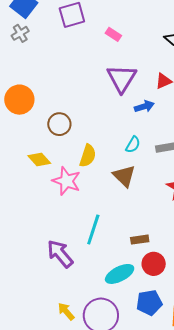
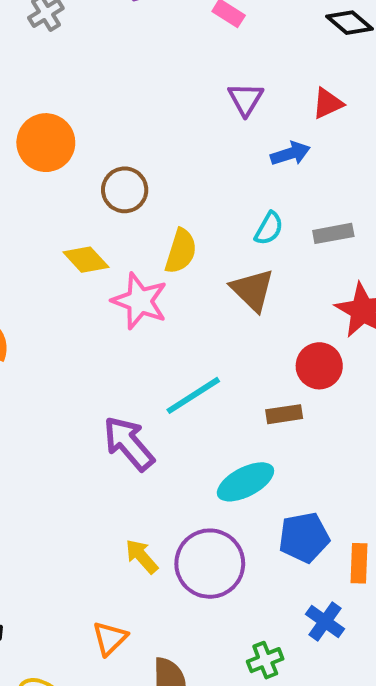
purple triangle: (122, 78) -> (246, 99), size x0.6
cyan line: (93, 229) -> (193, 395), turned 40
red circle: (154, 264) -> (319, 366), moved

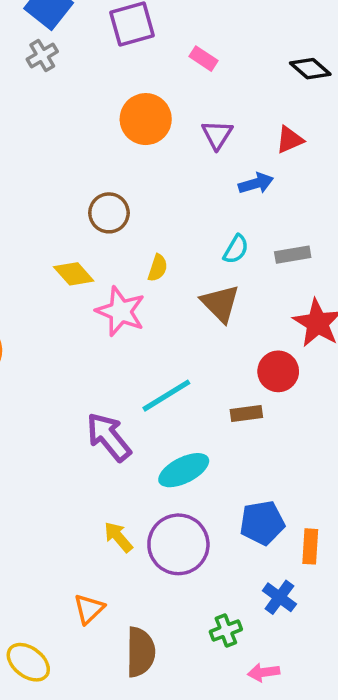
orange circle: (46, 143) -> (146, 119), moved
yellow semicircle: (181, 251) -> (158, 268), size x0.7
cyan ellipse: (245, 482) -> (184, 470), moved

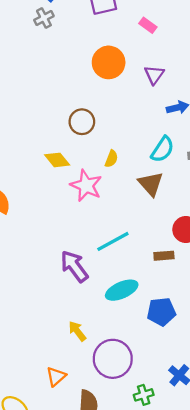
cyan semicircle: (236, 249) -> (163, 149), size x1.4
blue pentagon: (262, 523) -> (161, 312), moved
purple circle: (178, 544) -> (113, 359), moved

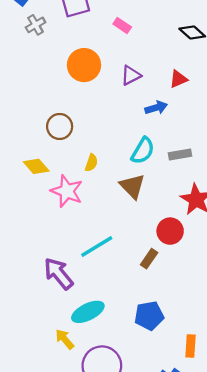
gray cross: (44, 18) -> (36, 25), moved
purple triangle: (154, 75) -> (131, 75), turned 30
brown rectangle: (164, 256) -> (149, 259), turned -48
cyan ellipse: (122, 290) -> (88, 312), moved

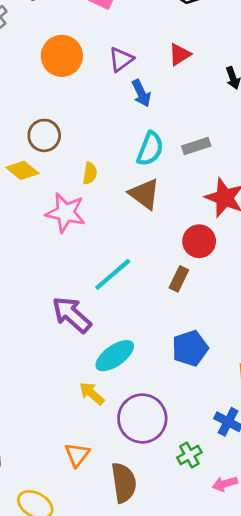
blue arrow: (156, 108) -> (141, 93), moved, turned 90
yellow diamond: (36, 166) -> (22, 170), moved

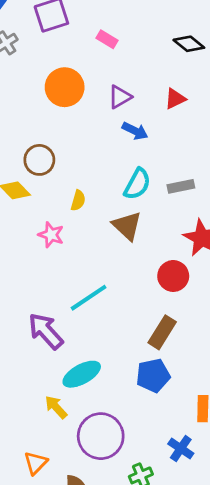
blue arrow: (141, 93) -> (135, 131), turned -45
pink star: (66, 213) -> (51, 235), size x0.7
brown rectangle: (179, 279) -> (162, 332), moved, size x1.4

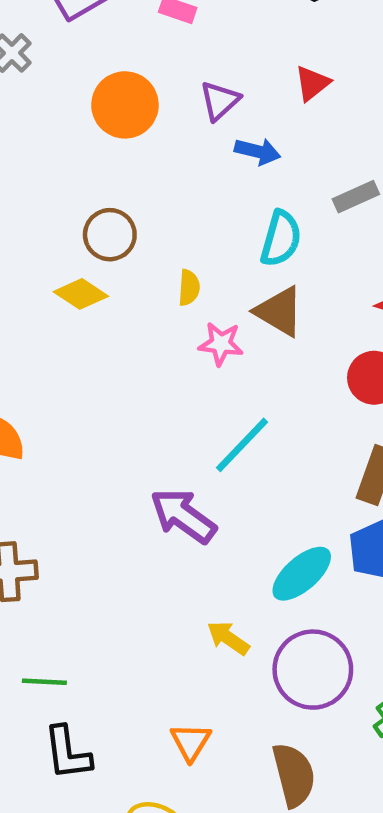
gray rectangle: (181, 186) -> (356, 197), moved
pink star: (51, 235) -> (221, 344), moved
cyan ellipse: (82, 374) -> (302, 574), moved
orange triangle: (36, 463) -> (191, 742), moved

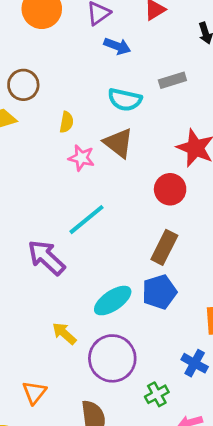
cyan semicircle: (281, 238) -> (125, 100), turned 80

